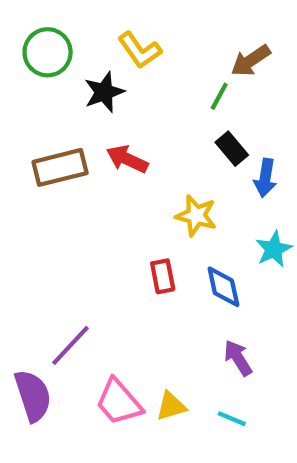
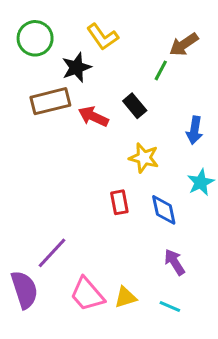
black rectangle: (232, 149) -> (135, 106), moved
brown rectangle: (60, 167) -> (50, 101), moved

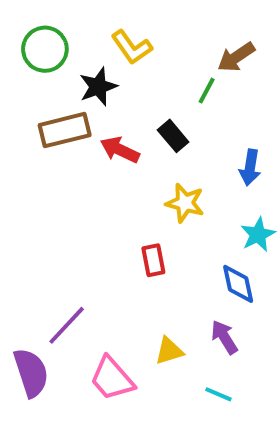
blue diamond: (164, 210) -> (238, 284), moved
yellow triangle: (126, 297) -> (169, 351), moved

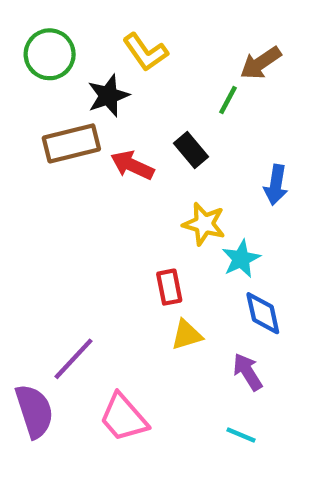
cyan star: (258, 235) -> (241, 259), moved
yellow triangle: (169, 351) -> (187, 335), moved

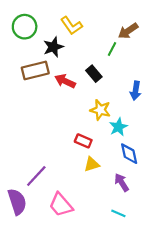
red rectangle: (169, 287) -> (83, 141), turned -56

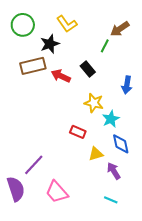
yellow triangle: (92, 164) -> (96, 154), moved

